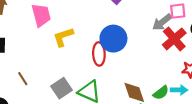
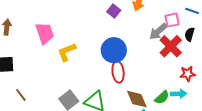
red ellipse: (99, 54) -> (118, 72), moved
brown line: (23, 79) -> (21, 95), moved

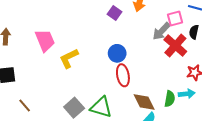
blue circle: (114, 50) -> (117, 53), size x0.7
green semicircle: (162, 97) -> (170, 99), turned -35

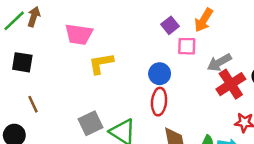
pink square: (175, 18) -> (187, 46), moved
pink trapezoid: (45, 40) -> (79, 34), turned 105

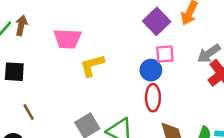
purple square: (170, 25) -> (157, 21), size x1.5
pink square: (187, 46) -> (165, 54), moved

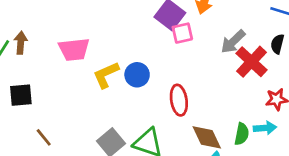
pink square: (165, 54) -> (182, 33), moved
blue circle: (151, 70) -> (137, 75), moved

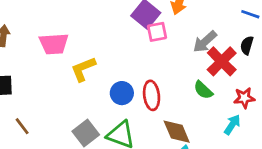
blue circle: (137, 75) -> (122, 93), moved
cyan arrow: (265, 128) -> (232, 125), turned -54
green semicircle: (242, 134) -> (203, 90), moved, turned 120

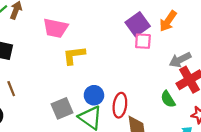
blue circle: (122, 93) -> (94, 95), moved
red ellipse: (152, 95) -> (120, 105), moved

